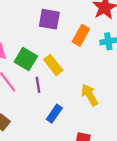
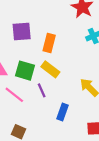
purple square: (49, 19) -> (22, 32), moved
orange rectangle: (81, 35) -> (49, 43), moved

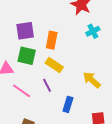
green square: (25, 71) -> (27, 56), moved

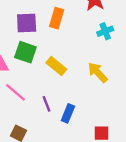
orange rectangle: (52, 40) -> (57, 18), moved
yellow arrow: (92, 80) -> (98, 72), moved
purple line: (47, 85) -> (46, 104), moved

